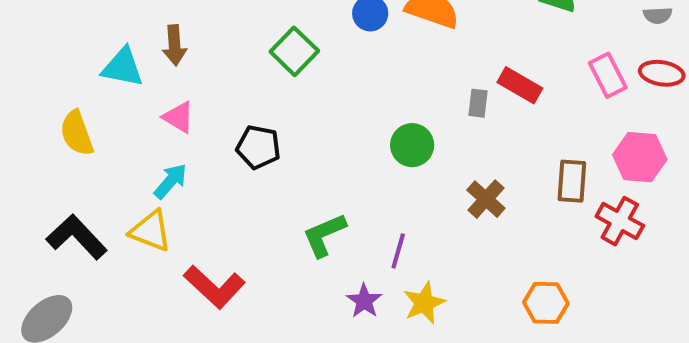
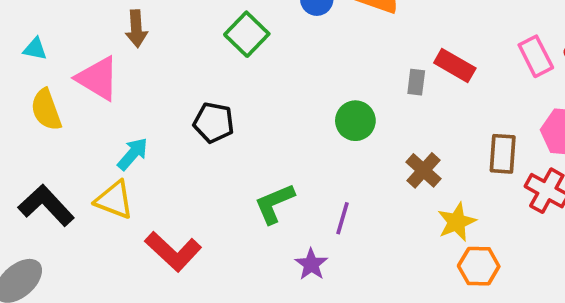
cyan triangle: (123, 67) -> (35, 49), moved, size x0.6
pink triangle: (179, 117) -> (98, 78), moved, size x1.5
yellow star: (424, 303) -> (457, 222), moved

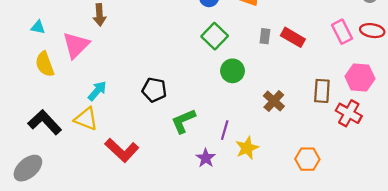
green square: (247, 34) -> (215, 36), moved
pink triangle: (98, 78) -> (76, 45), turned 44
gray rectangle: (416, 82) -> (265, 36), moved
black pentagon: (214, 123) -> (154, 90), moved
yellow star: (457, 222) -> (247, 148), moved

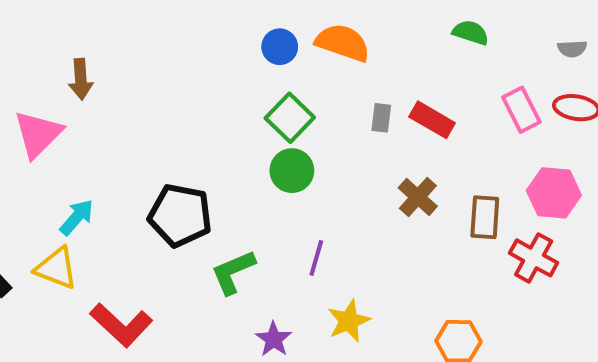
green circle: (232, 71) -> (292, 171), moved
black pentagon: (154, 90) -> (180, 215), size x1.4
brown cross: (274, 101) -> (418, 197), moved
purple line: (225, 130) -> (316, 258), moved

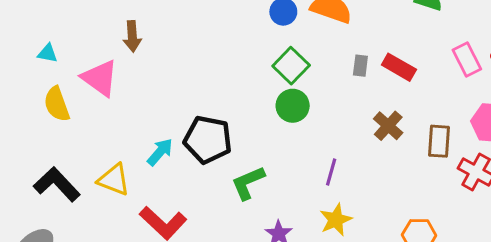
pink triangle: (38, 134) -> (100, 78), turned -39
cyan arrow: (77, 217) -> (160, 152), moved
purple line: (316, 258) -> (331, 172), moved

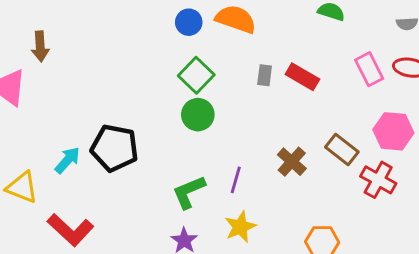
brown cross: (388, 126) -> (292, 162), moved
brown rectangle: (439, 141) -> (342, 149), turned -56
green L-shape: (248, 183) -> (189, 192), moved

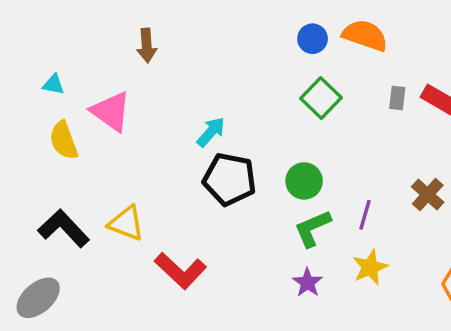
brown arrow: (40, 46) -> (147, 45), moved
green circle: (198, 115) -> (304, 181), moved
cyan arrow: (67, 160) -> (211, 132), moved

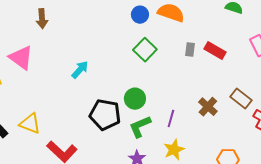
black pentagon: (230, 179) -> (105, 115), moved

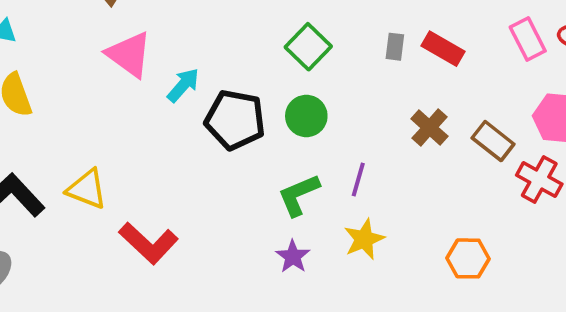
pink triangle: (21, 58) -> (129, 54), moved
green circle: (135, 99) -> (306, 116), moved
brown cross: (208, 107) -> (430, 128), moved
black pentagon: (105, 115) -> (235, 120), moved

